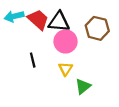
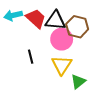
brown hexagon: (97, 28) -> (77, 27), moved
yellow triangle: (65, 69) -> (62, 65), size x1.5

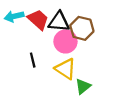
yellow triangle: (62, 65) -> (65, 69), turned -30

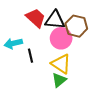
cyan arrow: (14, 16) -> (13, 43), moved
green triangle: (83, 86) -> (59, 80), moved

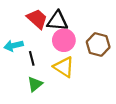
brown hexagon: (76, 26) -> (98, 45), moved
green triangle: (59, 80) -> (35, 84), moved

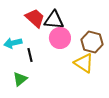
yellow triangle: (64, 67) -> (84, 63), moved
green triangle: (35, 84) -> (20, 79), moved

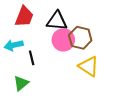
red trapezoid: (35, 18) -> (24, 17), moved, turned 70
brown hexagon: (92, 42) -> (80, 38), moved

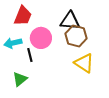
black triangle: (57, 21) -> (70, 21), moved
pink circle: (63, 40) -> (41, 38), moved

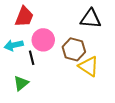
black triangle: (70, 21) -> (91, 19), moved
brown hexagon: (76, 36) -> (74, 49), moved

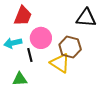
yellow triangle: (89, 66) -> (60, 63), moved
green triangle: (21, 83) -> (20, 79), turned 35

